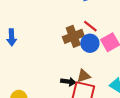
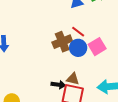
brown triangle: (84, 76) -> (73, 79), turned 32

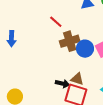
red line: (78, 32) -> (56, 22), moved

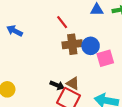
blue arrow: (12, 39) -> (15, 31), turned 105
blue circle: (85, 49) -> (91, 46), moved

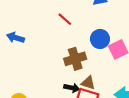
brown cross: (72, 44) -> (75, 59), moved

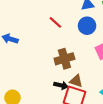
blue circle: (100, 39) -> (87, 26), moved

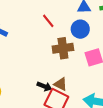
brown cross: (64, 59) -> (63, 48), moved

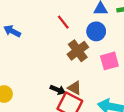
brown cross: (63, 48) -> (78, 51), turned -30

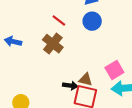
brown cross: (78, 51) -> (53, 44), moved
pink square: (109, 61) -> (114, 70), moved

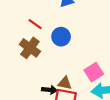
blue circle: (92, 21) -> (61, 37), moved

